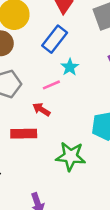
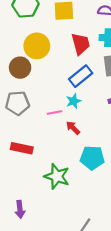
blue rectangle: (55, 39) -> (81, 76), moved
red arrow: (41, 109) -> (73, 128), moved

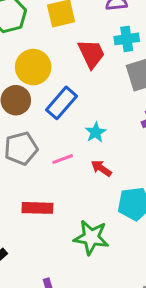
blue rectangle: (81, 76) -> (62, 103), moved
pink line: (55, 113) -> (63, 159), moved

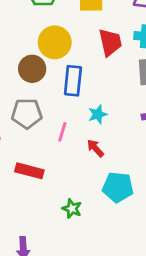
blue rectangle: (62, 103) -> (73, 81), turned -48
pink line: (63, 159) -> (62, 132), turned -66
green star: (91, 237) -> (72, 209), size x0.6

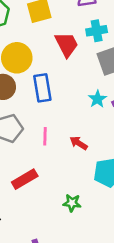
cyan star: (98, 114) -> (97, 99), moved
red rectangle: (29, 171) -> (25, 179), turned -30

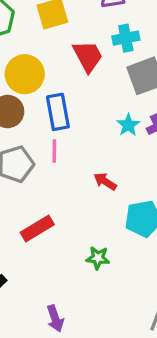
pink line: (45, 136) -> (54, 151), moved

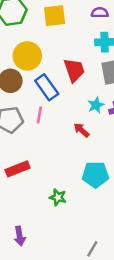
red trapezoid: (88, 56) -> (74, 70), moved
blue rectangle: (58, 112) -> (47, 87), turned -35
red arrow: (105, 182) -> (81, 130), moved

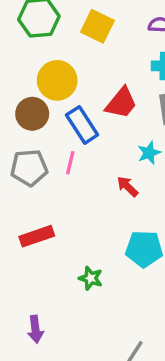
yellow square: (55, 16) -> (97, 26), turned 30
red trapezoid: (74, 70) -> (121, 103), turned 55

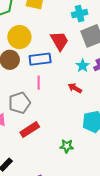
red trapezoid: (121, 103) -> (60, 41), turned -55
blue rectangle: (82, 125) -> (40, 59), turned -50
gray pentagon: (29, 168) -> (19, 103), moved

